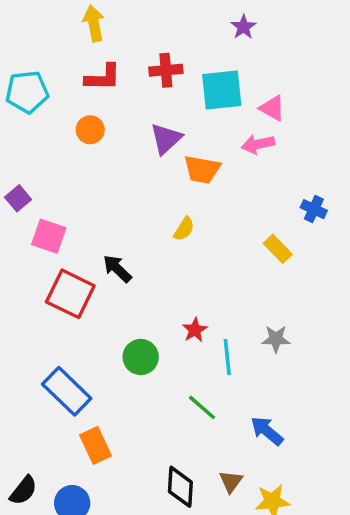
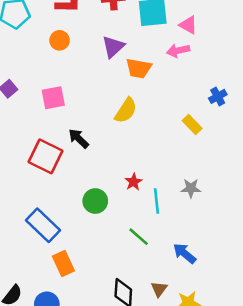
blue cross: (314, 209) -> (218, 96), turned 36
yellow semicircle: (184, 229) -> (126, 110), size x1.5
pink square: (49, 236) -> (53, 98), moved, turned -30

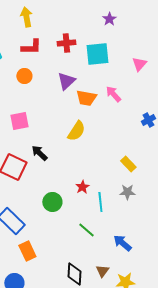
pink triangle: (188, 25) -> (139, 64), moved, turned 42
pink arrow: (178, 51) -> (113, 94), moved, turned 60
yellow rectangle: (192, 124) -> (128, 164), moved

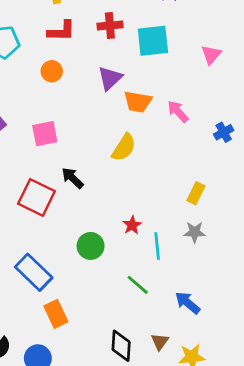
pink arrow: (113, 94) -> (178, 111), moved
yellow rectangle: (128, 164) -> (196, 193), turned 70

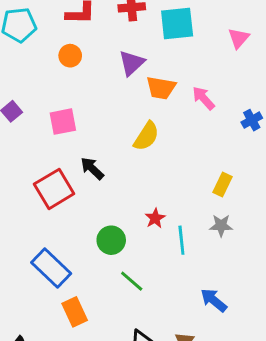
red square: (36, 197) -> (54, 189), turned 33
green line: (138, 285) -> (132, 281), moved

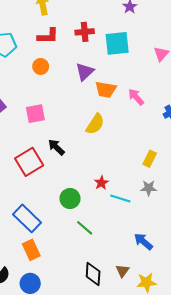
cyan line: (181, 240) -> (120, 199), turned -66
orange rectangle: (75, 312) -> (31, 250), moved

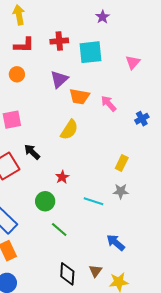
red star: (101, 183) -> (62, 177), moved

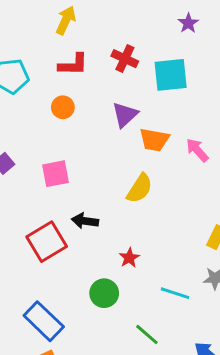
yellow arrow: (19, 15) -> (66, 20), turned 36
red cross: (59, 41) -> (125, 59), turned 30
black arrow: (32, 152) -> (85, 221), turned -36
green line: (59, 229) -> (147, 335), moved

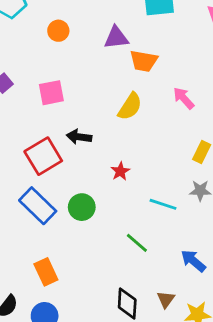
purple triangle: (125, 115) -> (116, 38), turned 36
pink arrow: (197, 150) -> (184, 98), moved
green circle: (104, 293) -> (82, 207), moved
blue rectangle: (44, 321) -> (38, 206), moved

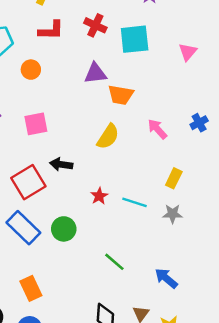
orange circle: (58, 31) -> (31, 70), moved
cyan line: (163, 204) -> (135, 202), moved

